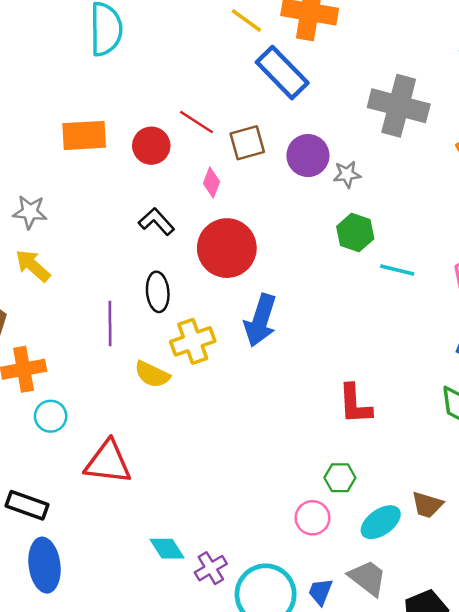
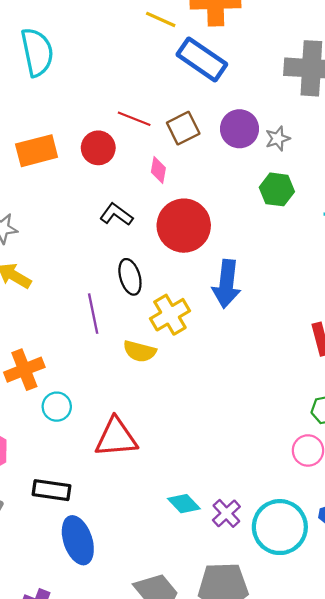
green hexagon: (355, 233) -> (277, 189), moved

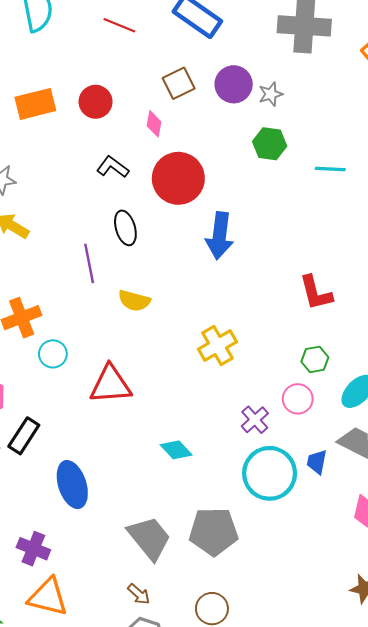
red line: (134, 119) -> (119, 25), moved
yellow cross: (170, 315) -> (217, 345), moved
black rectangle: (52, 490) -> (24, 436), moved, turned -66
purple cross: (226, 513) -> (255, 420), moved

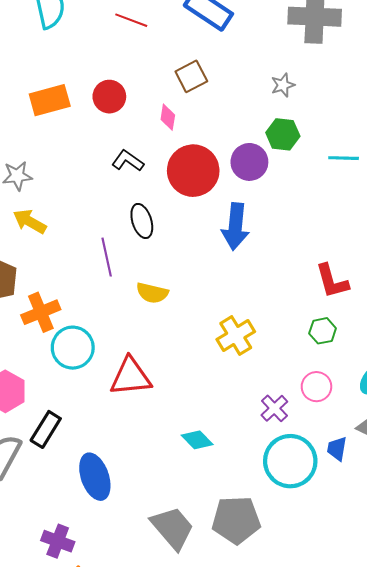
purple circle: (234, 84) -> (249, 162), moved
cyan circle: (53, 354) -> (73, 348), size x1.5
green hexagon: (315, 359) -> (323, 331), moved

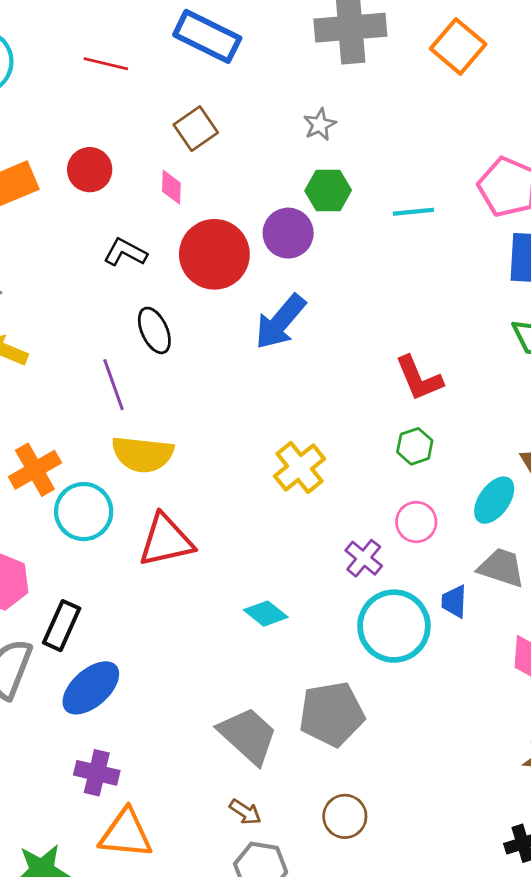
blue arrow: (235, 227) -> (280, 322), turned 42
yellow semicircle: (152, 293) -> (143, 454), moved, size x1.4
blue ellipse: (95, 477) -> (91, 688), moved, turned 75

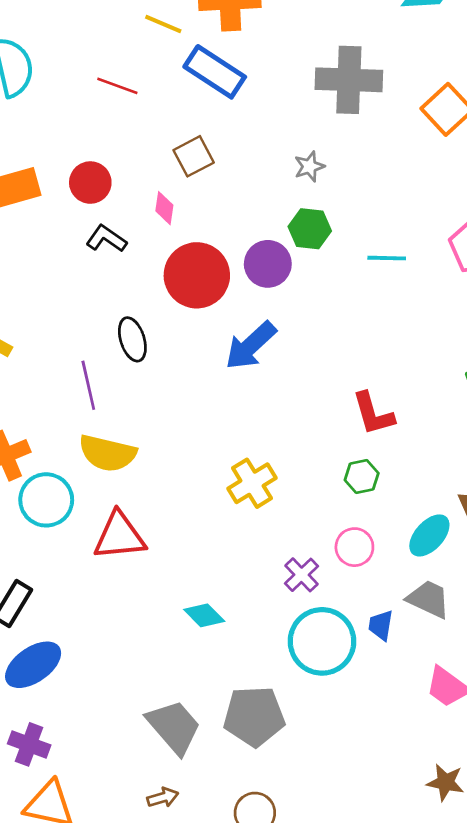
black L-shape: (125, 252) -> (106, 239), moved
brown arrow: (245, 812) -> (163, 798), turned -56

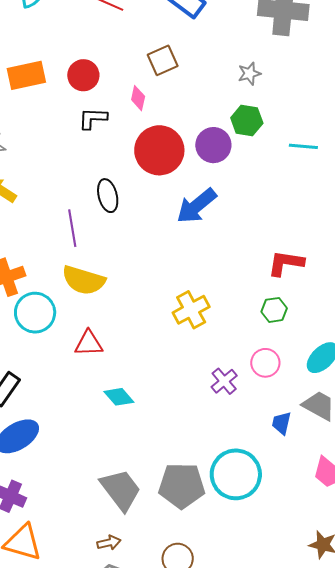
black L-shape: (106, 239) -> (93, 118), turned -36
red L-shape: (373, 414) -> (286, 263), turned 111
red triangle: (120, 536) -> (89, 343), size x0.7
cyan diamond: (204, 615) -> (119, 397), moved
cyan circle: (322, 641) -> (236, 474), moved

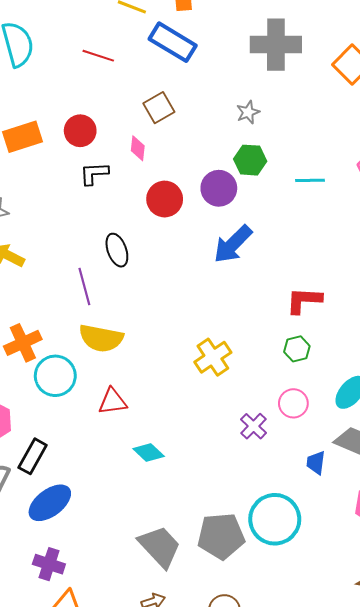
red circle: (159, 150) -> (165, 199), size x0.7
blue arrow: (197, 206) -> (233, 244), moved

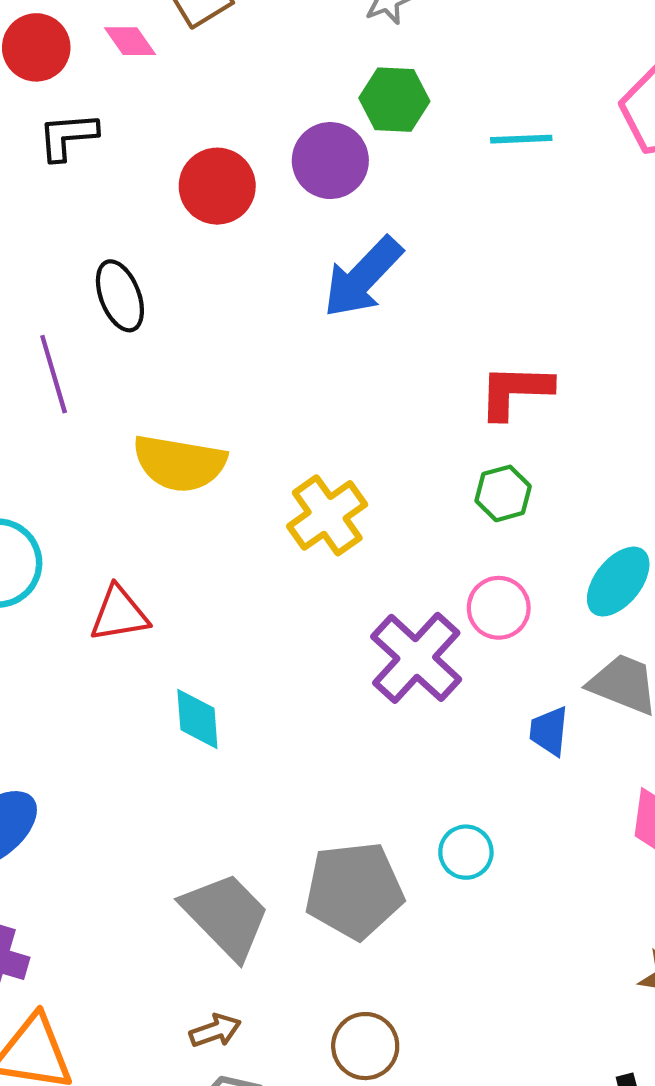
pink diamond: (138, 148) -> (130, 41), moved, turned -40
yellow semicircle: (101, 338) -> (180, 463), moved
purple cross: (253, 426) -> (416, 658), size x1.6
cyan diamond: (149, 453) -> (197, 719), turned 44
cyan circle: (275, 519) -> (466, 852), size x0.5

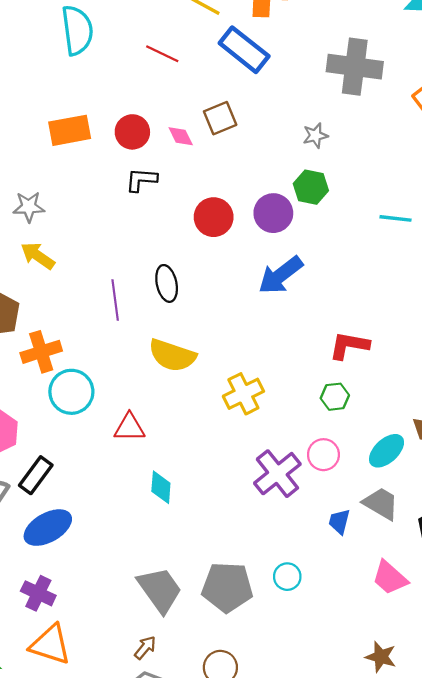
cyan line: (521, 139) -> (396, 218), moved
black ellipse: (120, 296) -> (167, 283), moved
brown arrow: (215, 1031) -> (145, 648), turned -40

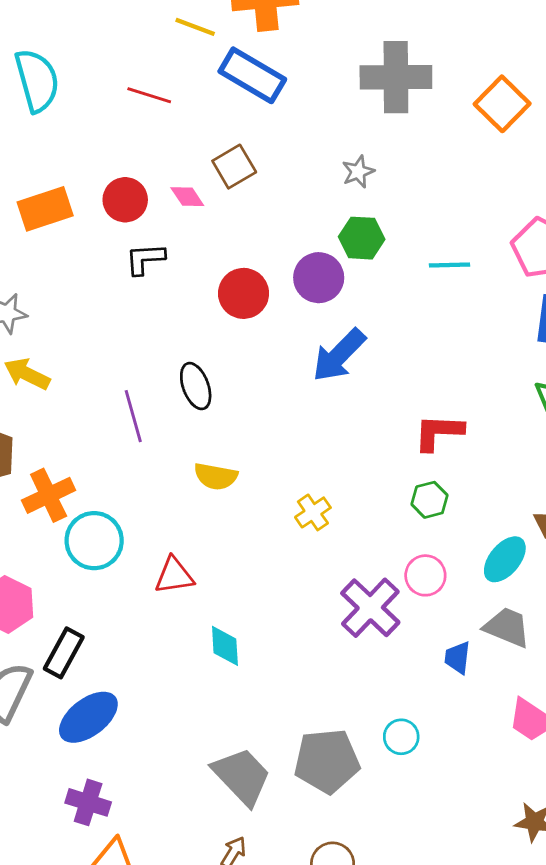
cyan line: (396, 218) -> (449, 265), moved
yellow semicircle: (172, 355) -> (216, 476), size x0.7
yellow cross: (243, 394) -> (313, 512), size x0.7

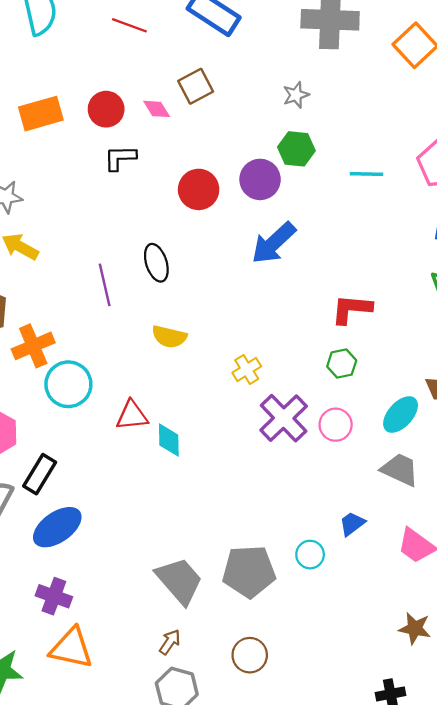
purple cross: (370, 608) -> (284, 418), moved
cyan diamond: (225, 646) -> (169, 440), moved
blue trapezoid: (457, 658) -> (352, 524), moved, turned 44

